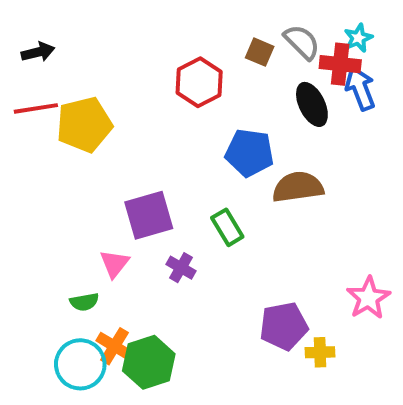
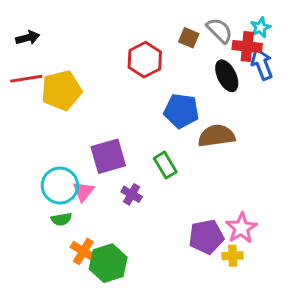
pink star: (368, 298) -> (241, 228), moved
cyan circle: (80, 364) -> (60, 186), moved

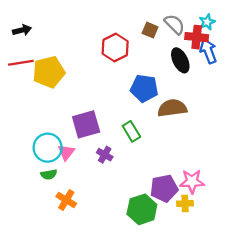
pink star: (241, 228) -> (192, 181), turned 30
green hexagon: (108, 263) -> (142, 209), moved

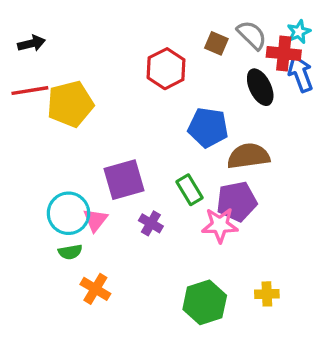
pink star: (192, 181) -> (220, 225), moved
purple pentagon: (164, 188) -> (237, 201), moved

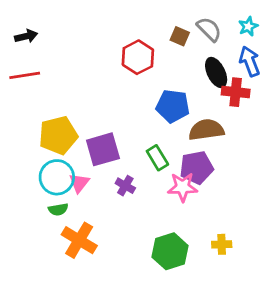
red cross: (284, 54) -> (236, 92), moved
yellow pentagon: (70, 104) -> (58, 135), moved
orange cross: (95, 289) -> (79, 240), size x1.4

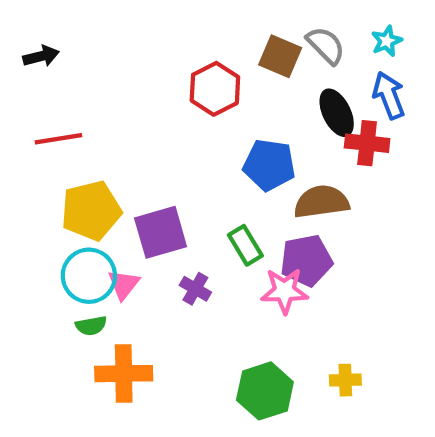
brown square: (180, 36) -> (280, 56), size x1.4
red line: (25, 75) -> (58, 139), moved
orange cross: (79, 240) -> (124, 374), turned -32

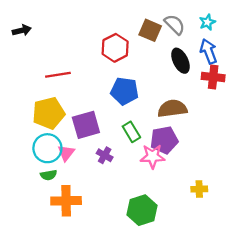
red line: (58, 139) -> (58, 75), moved
red cross: (367, 143) -> (213, 77), moved
blue pentagon: (269, 165) -> (124, 91), moved
yellow cross: (345, 380) -> (199, 189), moved

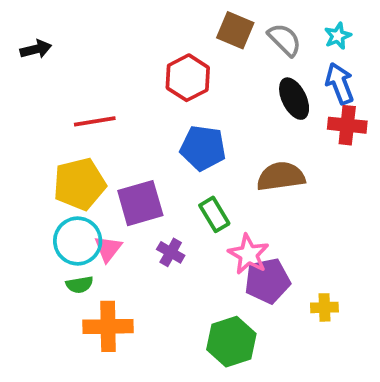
brown square: (150, 30) -> (235, 30), moved
purple pentagon: (164, 140) -> (268, 281), moved
pink star: (152, 156) -> (249, 254), turned 30

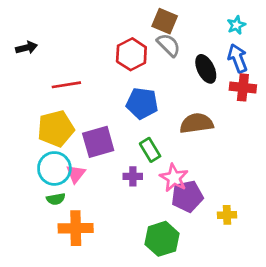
gray semicircle: (285, 40) -> (169, 45), moved
black arrow: (36, 49) -> (27, 48), moved
purple cross: (171, 252) -> (133, 176), moved, turned -30

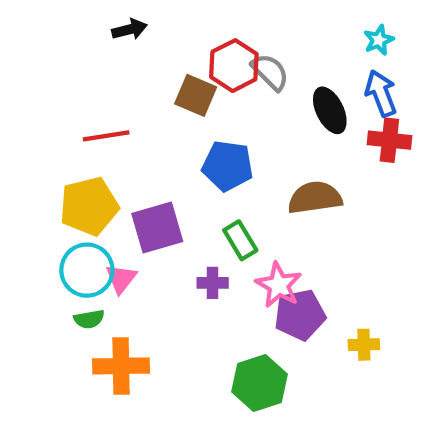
brown square: (165, 21) -> (196, 95), moved
black arrow: (27, 48) -> (130, 29), moved
red hexagon: (131, 54) -> (234, 66), moved

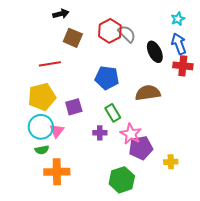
brown square: (196, 95) -> (73, 38), moved
purple square: (157, 227) -> (74, 107), size x0.7

